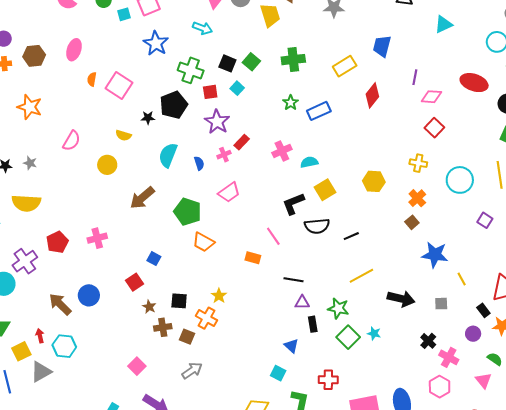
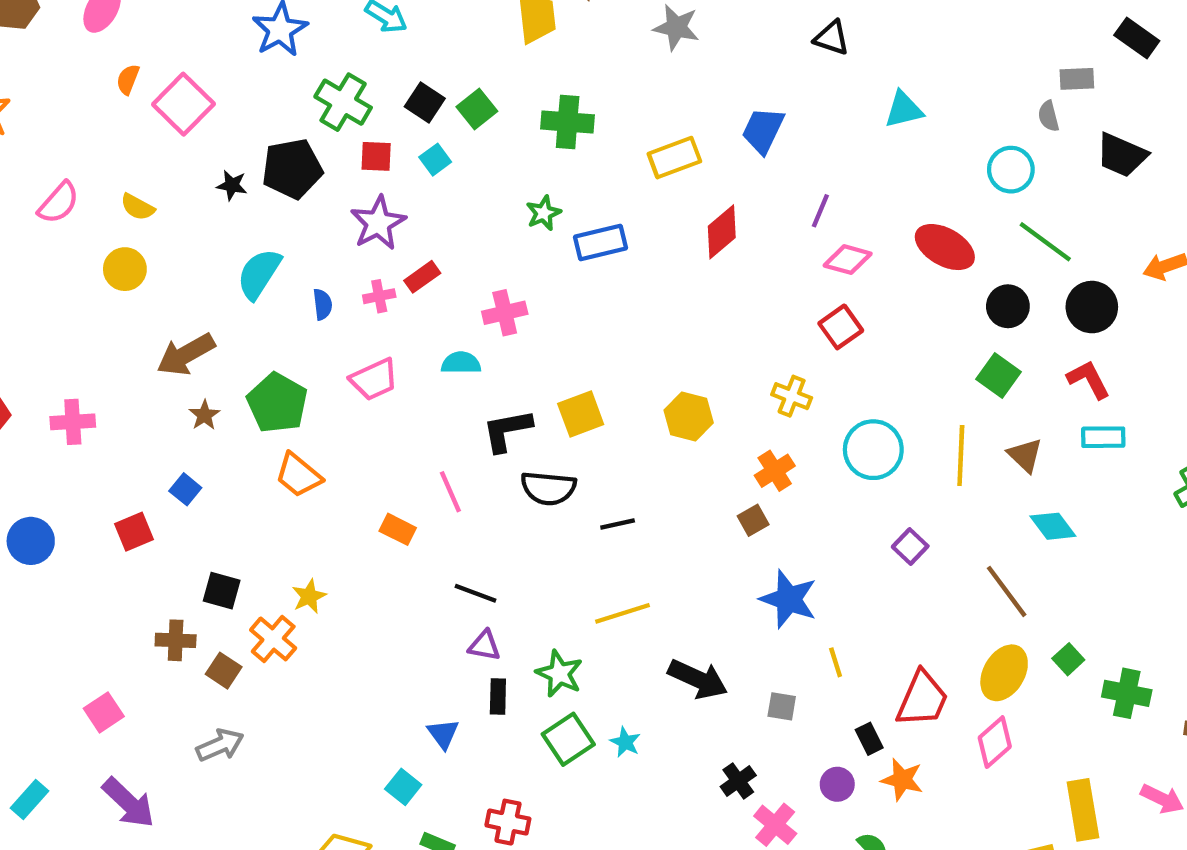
yellow semicircle: (123, 135) -> (137, 207), moved
cyan semicircle: (309, 162) -> (461, 363), moved
brown star: (149, 307) -> (204, 415), moved

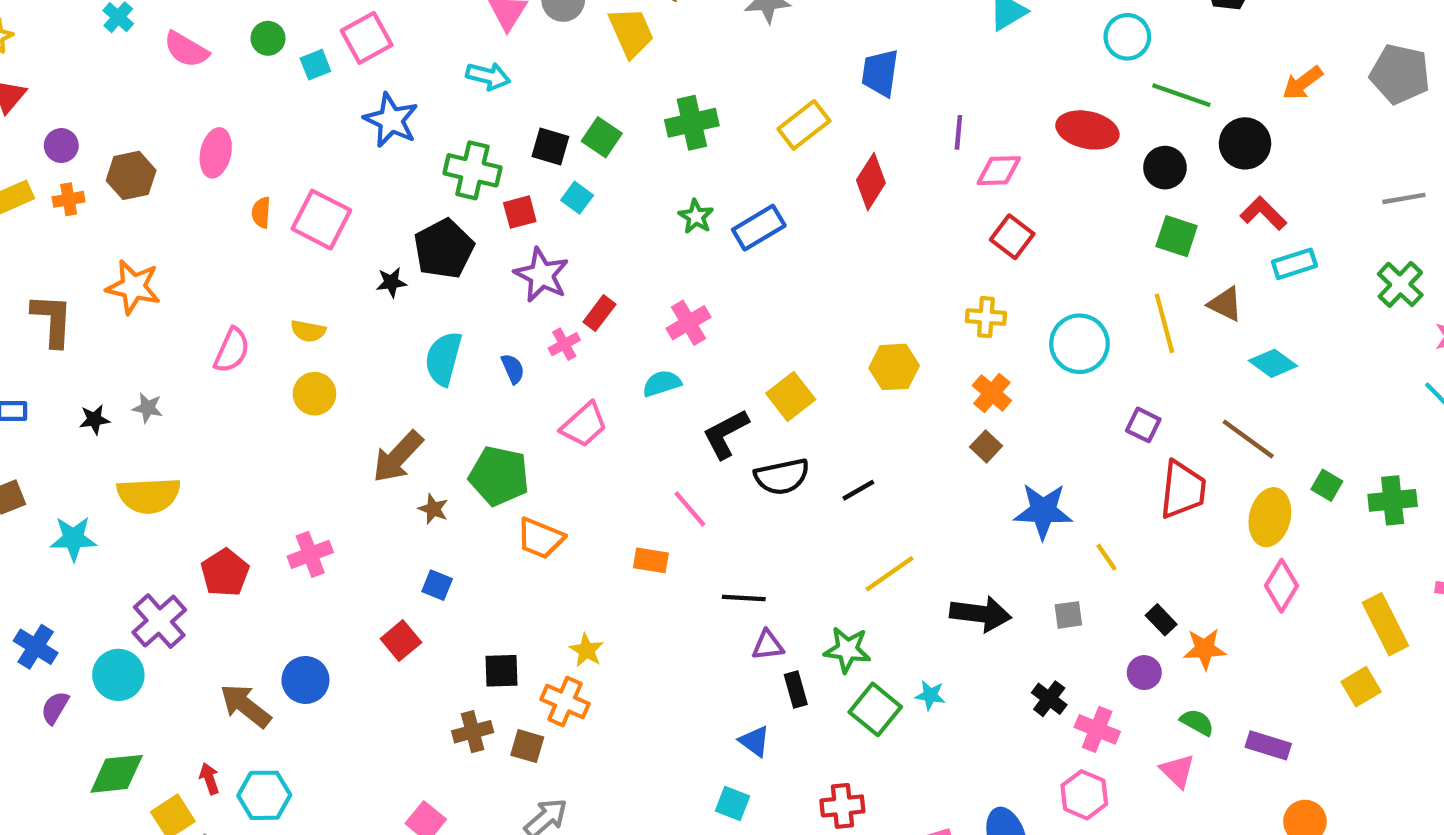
red trapezoid: (922, 699) -> (1183, 490), moved

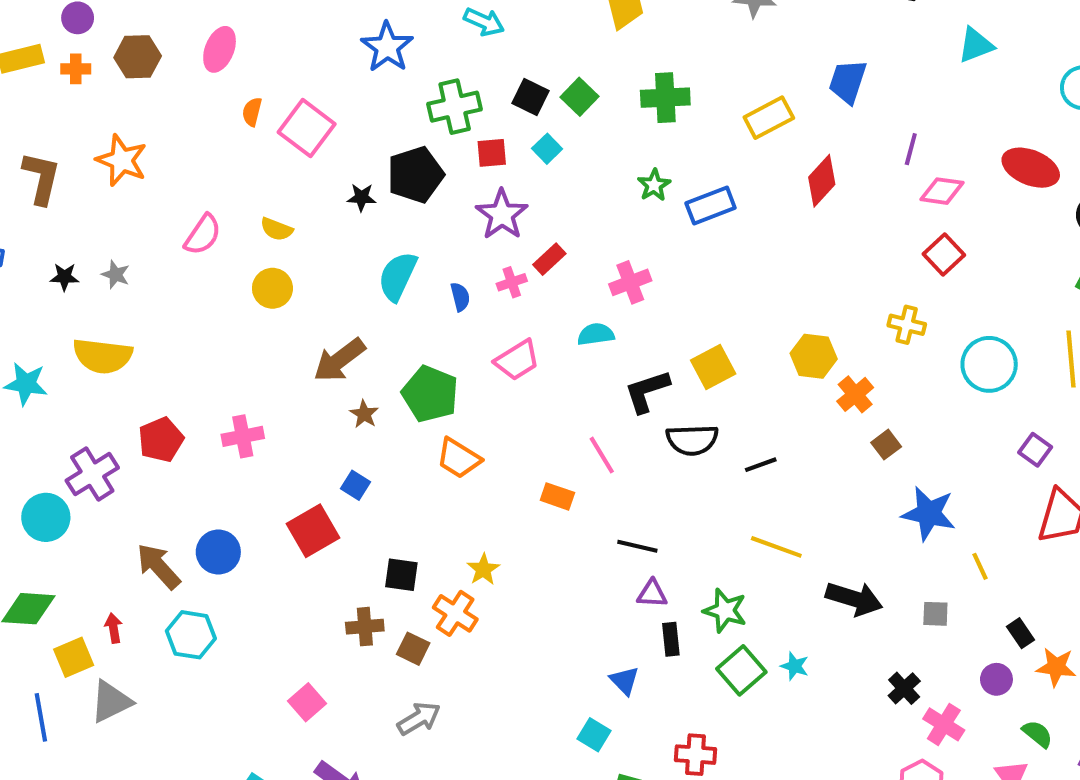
green cross: (472, 170) -> (455, 107), turned -36
orange cross: (992, 393) -> (855, 394), moved
yellow line: (890, 574) -> (776, 547), turned 45
red square: (401, 641) -> (313, 531), size x1.4
cyan hexagon: (264, 795) -> (191, 635), moved

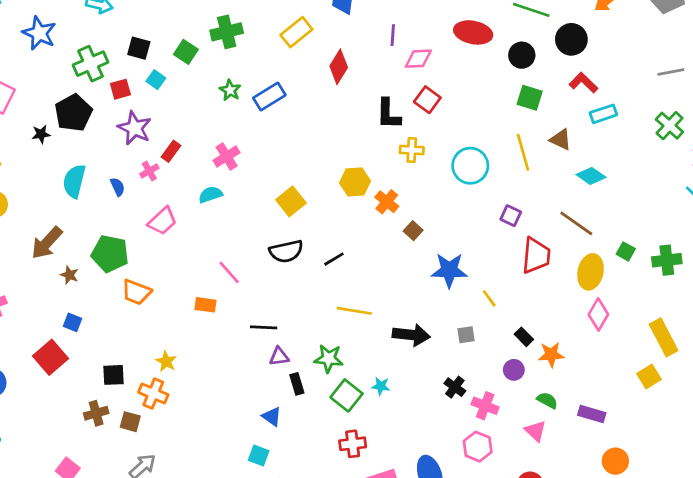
green square: (580, 97) -> (186, 52), moved
black L-shape: (647, 391) -> (388, 114), moved, turned -60
red cross: (695, 755) -> (353, 444), moved

